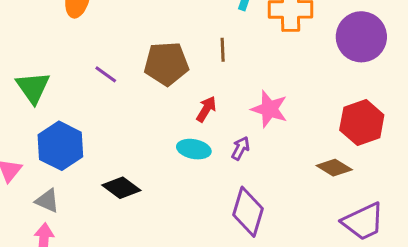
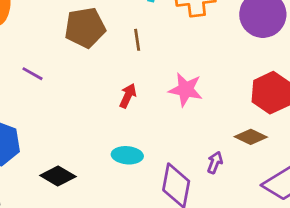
brown pentagon: (166, 64) -> (85, 28), moved
purple arrow: (240, 148) -> (215, 163), moved
cyan ellipse: (194, 149) -> (127, 155), moved

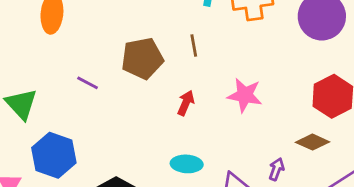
brown pentagon: (85, 28) -> (142, 58), moved

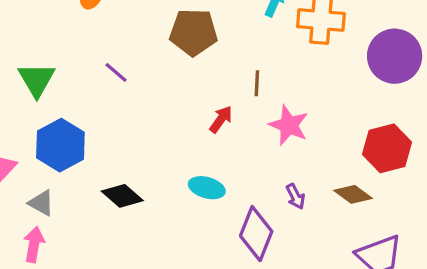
brown line: (194, 46) -> (257, 83), moved
brown pentagon: (142, 58) -> (193, 32), moved
purple arrow: (276, 169) -> (296, 196), moved, turned 120

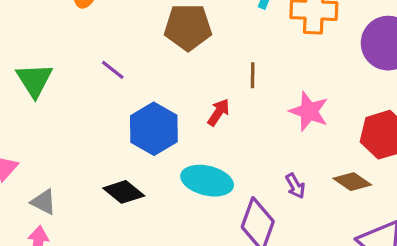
pink star: (289, 125) -> (309, 111), moved
blue hexagon: (60, 145) -> (154, 129), moved
cyan ellipse: (207, 188) -> (207, 181), size x1.4

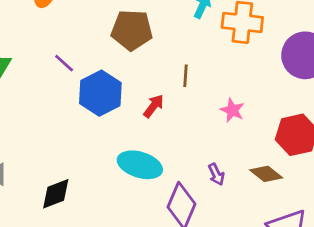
pink star: (309, 111) -> (232, 110), size x0.7
blue hexagon: (154, 129) -> (100, 93), moved
black diamond: (124, 192) -> (56, 194), moved, turned -64

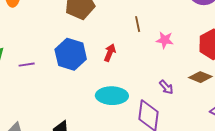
purple line: (64, 63) -> (27, 65), moved, turned -35
brown line: (185, 76) -> (138, 24), moved

